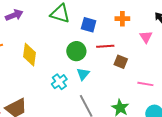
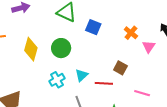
orange cross: (122, 19) -> (131, 33), moved, turned 32
red line: (105, 46) -> (104, 83), moved
green circle: (76, 51) -> (61, 48), moved

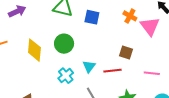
pink triangle: (149, 47) -> (150, 26), size x1.5

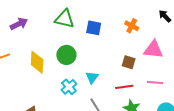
pink triangle: (150, 26) -> (153, 50), moved, turned -45
red line: (112, 71) -> (124, 87), moved

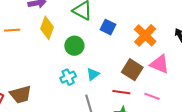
orange cross: (132, 26) -> (145, 35), size x1.6
yellow diamond: (37, 62) -> (47, 28), moved
brown square: (129, 62) -> (132, 70), size x1.5

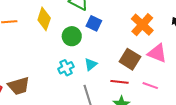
blue square: (108, 27) -> (94, 23), moved

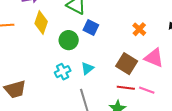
orange cross: (142, 25) -> (139, 29), size x0.6
red line: (119, 82) -> (126, 88), moved

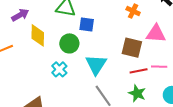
cyan triangle: (87, 68) -> (96, 65), size x1.6
cyan cross: (63, 72) -> (59, 69), moved

